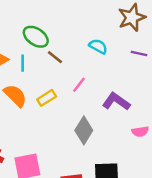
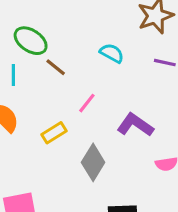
yellow rectangle: (47, 98) -> (54, 133), moved

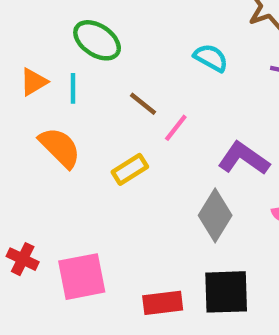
brown line: (56, 67) -> (143, 104), moved
gray diamond: (93, 162) -> (215, 215), moved

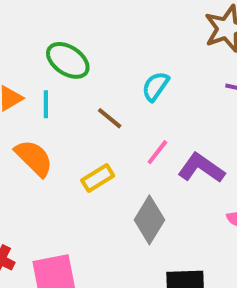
cyan semicircle: (211, 58) -> (155, 86), moved, turned -84
pink line: (176, 128) -> (157, 152), moved
gray diamond: (215, 215) -> (149, 220), moved

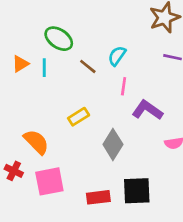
brown line: (110, 118) -> (88, 66), moved
pink line: (157, 152) -> (124, 86), moved, turned -30
orange semicircle: (34, 158) -> (36, 142), moved

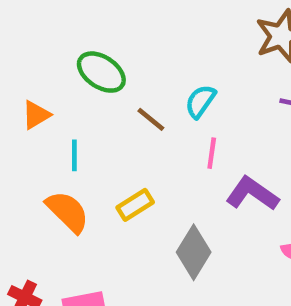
cyan line: (44, 68) -> (74, 155), moved
orange semicircle: (36, 142) -> (68, 212), moved

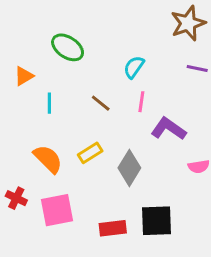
brown line: (151, 119) -> (101, 103), moved
yellow rectangle: (135, 205) -> (90, 153), moved
orange semicircle: (68, 212) -> (48, 159), moved

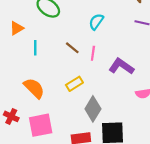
pink line: (141, 102) -> (93, 53), moved
yellow rectangle: (90, 153) -> (74, 84), moved
gray diamond: (129, 168) -> (93, 109), moved

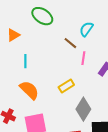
cyan line: (35, 48) -> (25, 61), moved
brown line: (72, 48) -> (70, 43), moved

